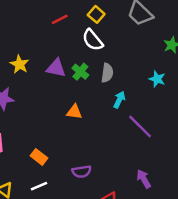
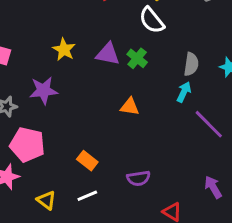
gray semicircle: (107, 73) -> (191, 64), moved

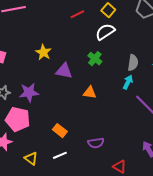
white semicircle: (152, 20) -> (105, 32), turned 96
purple triangle: (108, 54) -> (64, 71), moved
purple star: (43, 91) -> (29, 93), moved

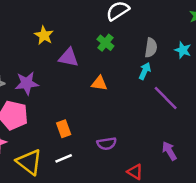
orange rectangle: (60, 131) -> (64, 129), turned 32
yellow triangle: (31, 158) -> (29, 162), size x1.6

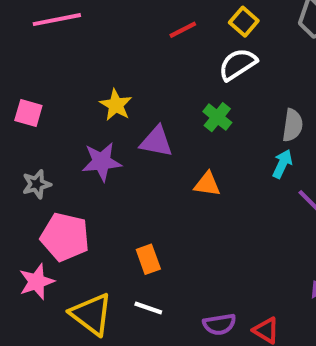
purple star: (27, 83) -> (102, 162), moved
purple semicircle: (107, 144) -> (219, 324), moved
white line: (64, 158) -> (148, 308), turned 42

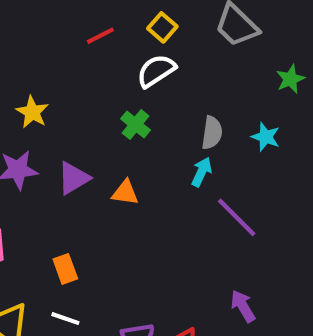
purple triangle: (156, 141) -> (74, 178), moved, turned -42

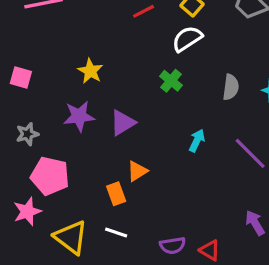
cyan arrow: (202, 172) -> (197, 140), moved
orange triangle: (125, 193) -> (137, 171), moved, turned -40

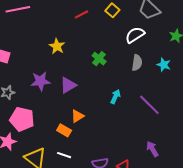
white semicircle: (187, 39) -> (135, 35), moved
yellow star: (90, 71) -> (57, 46), moved
orange rectangle: (116, 194) -> (64, 130), turned -40

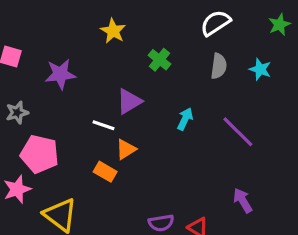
yellow star: (57, 46) -> (113, 31), moved
purple star: (40, 81) -> (60, 74), moved
purple triangle: (68, 85) -> (129, 101), moved
white line: (64, 155) -> (104, 125), moved

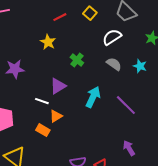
gray semicircle: (219, 66) -> (114, 64), turned -63
cyan arrow: (185, 119) -> (93, 97), size x1.5

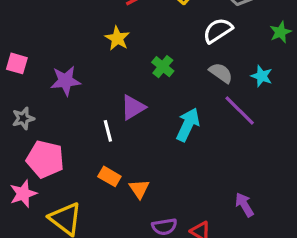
white line: (42, 101) -> (108, 131), turned 56
purple line: (126, 105) -> (240, 111), moved
orange triangle: (56, 116) -> (139, 189), moved, turned -32

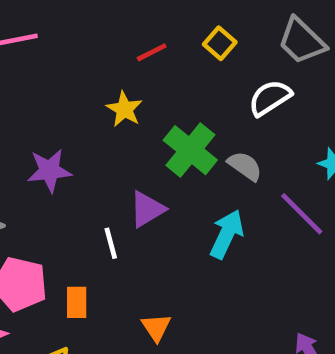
green cross: (163, 67) -> (190, 150), size x1.6
gray semicircle: (221, 73) -> (245, 166), moved
orange rectangle: (109, 176) -> (77, 302), moved, turned 60

